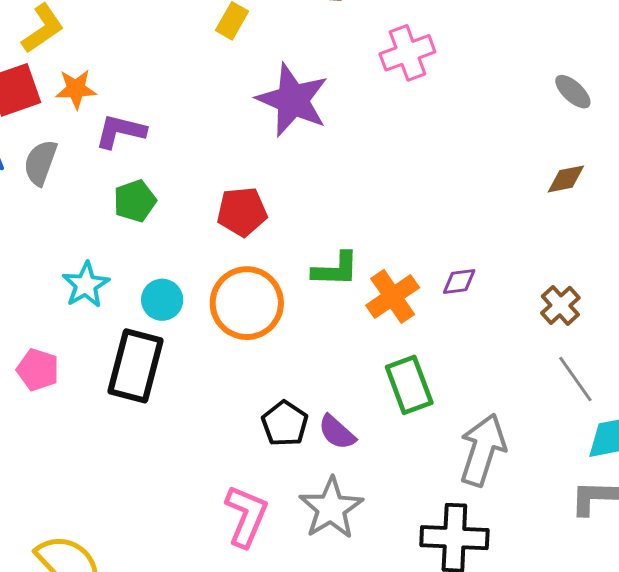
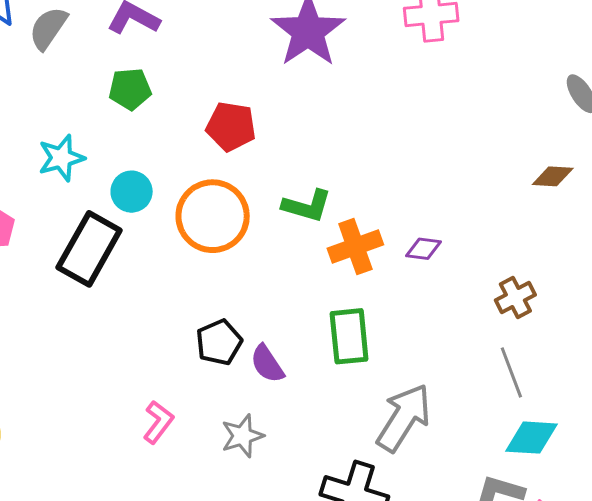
gray star: (331, 508) -> (242, 436), size x0.7
pink L-shape: (246, 516) -> (158, 422), size x0.7

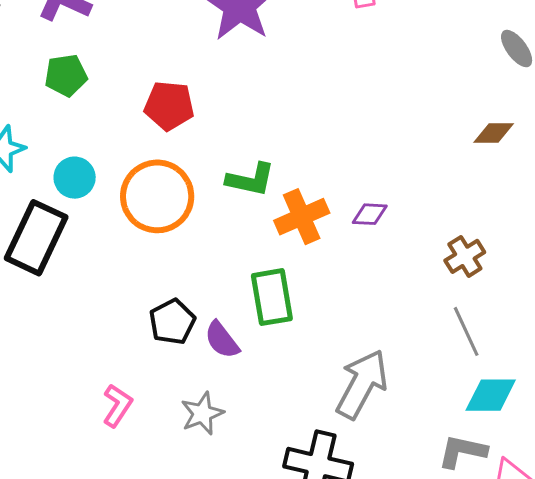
green rectangle: (349, 336) -> (272, 297), moved

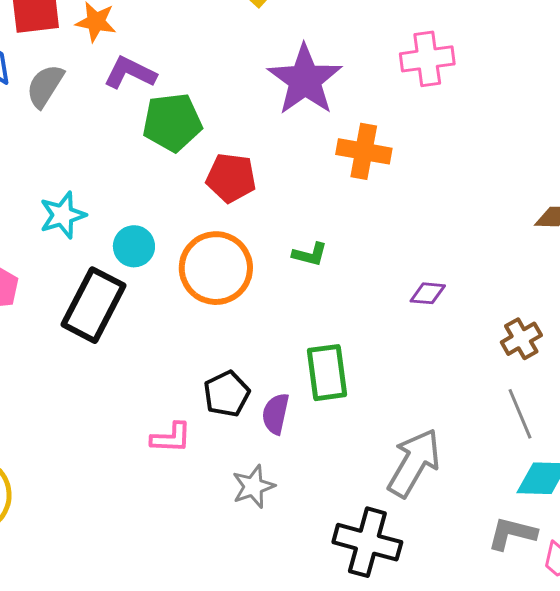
green pentagon: (66, 75) -> (172, 122), moved, size x1.4
green L-shape: (251, 180) -> (310, 254), size x0.7
orange cross: (302, 217) -> (364, 151), moved, turned 32
purple semicircle: (222, 340) -> (276, 414), turned 48
pink L-shape: (117, 406) -> (171, 438), moved, turned 57

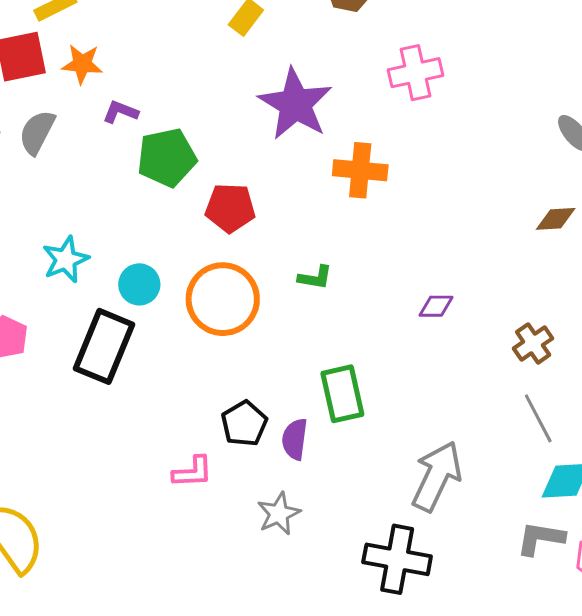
purple L-shape: (130, 73) -> (120, 112), size x0.7

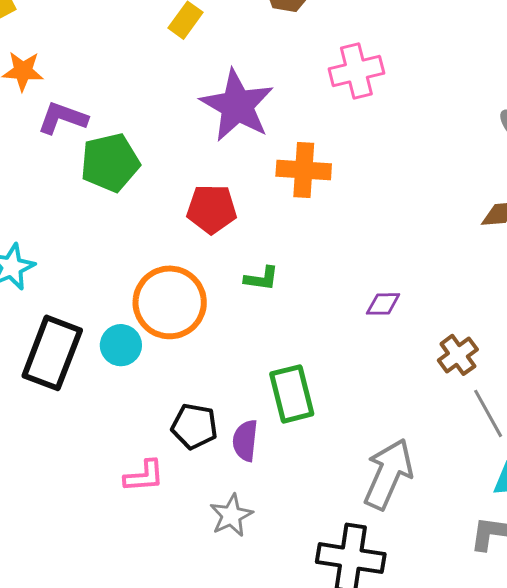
purple L-shape: (120, 112) -> (63, 118), size x1.4
red pentagon: (230, 208) -> (212, 209), moved
cyan circle: (139, 284) -> (121, 345), moved
brown cross: (533, 343) -> (458, 355), moved
black pentagon: (244, 424) -> (194, 426), turned -30

